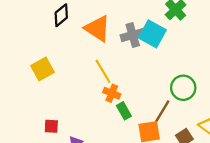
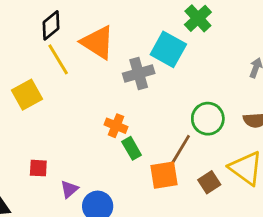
gray cross: (133, 35) -> (139, 73), moved
yellow line: (103, 71) -> (58, 59), moved

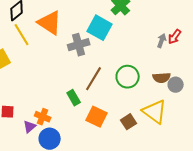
orange cross: (116, 126) -> (43, 117), moved
brown line: (180, 151) -> (94, 79), moved
orange square: (164, 175) -> (97, 117), turned 35

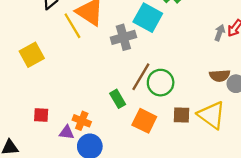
yellow line: (22, 35) -> (72, 26), moved
green circle: (128, 77) -> (161, 83), moved
brown square: (129, 122) -> (181, 115), moved, turned 35
purple triangle: (30, 127) -> (67, 132), turned 48

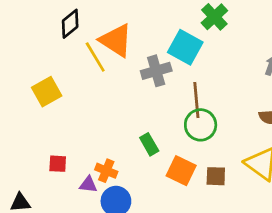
brown line: (141, 77) -> (196, 100), moved, turned -36
brown square: (181, 115) -> (216, 176), moved

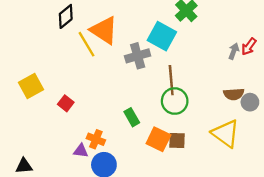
yellow square: (47, 92) -> (31, 86), moved
red square: (58, 164) -> (66, 103), moved, turned 35
brown square: (216, 176) -> (177, 140), moved

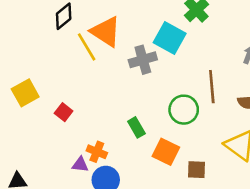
brown line: (171, 80) -> (212, 87), moved
brown square: (177, 140) -> (196, 170), moved

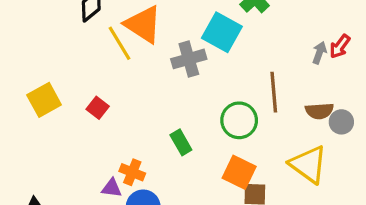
red square: (64, 112) -> (98, 108), moved
orange square: (166, 152) -> (239, 172), moved

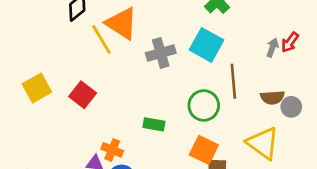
cyan square: (222, 32) -> (206, 45), moved
red square: (98, 108) -> (83, 95), size x1.4
green rectangle: (181, 142) -> (154, 124), turned -50

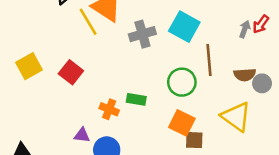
orange cross: (112, 150) -> (109, 109), moved

